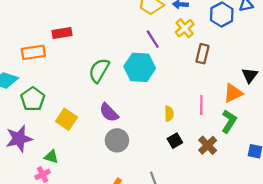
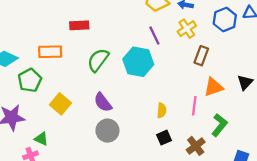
red rectangle: (62, 33) -> (79, 25), moved
orange rectangle: (33, 52) -> (50, 52), moved
orange triangle: (233, 93) -> (214, 87), moved

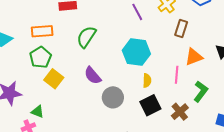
cyan hexagon: (138, 62) -> (136, 52), moved
green pentagon: (30, 80) -> (41, 57), moved
gray circle: (107, 131) -> (113, 97), moved
black square: (164, 138) -> (150, 105), size x1.5

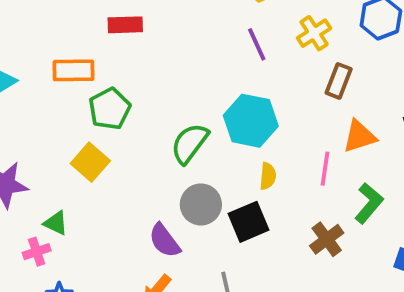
green semicircle: (86, 37) -> (190, 143), moved
green pentagon: (41, 57) -> (110, 109), moved
purple semicircle: (93, 76) -> (164, 241), moved
black square: (150, 105) -> (249, 222), moved

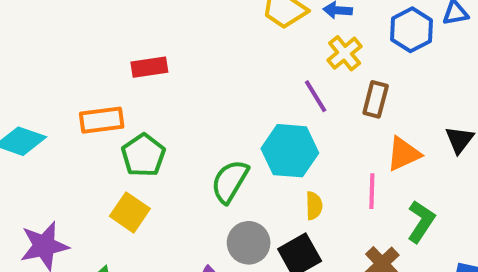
purple line: (257, 44) -> (316, 96), moved

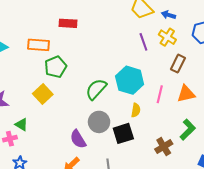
yellow cross: (345, 53) -> (167, 37), turned -30
purple line: (316, 96) -> (143, 42), moved
pink line: (372, 191) -> (160, 94), moved

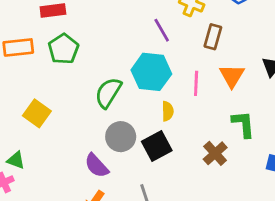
purple line: (143, 42) -> (162, 30), moved
green pentagon: (56, 67) -> (63, 49), moved
orange triangle: (186, 94) -> (232, 76), turned -36
green L-shape: (188, 130) -> (243, 124), turned -40

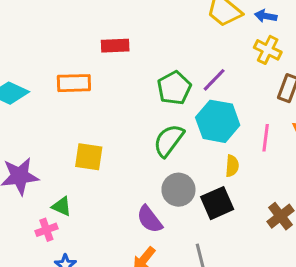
purple line: (162, 30) -> (214, 80), moved, turned 70
green pentagon: (63, 49) -> (174, 88), moved
yellow square: (37, 113) -> (89, 157), turned -32

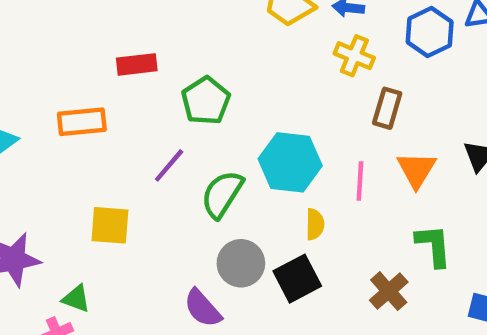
purple line: (214, 80) -> (169, 165), moved
green pentagon: (174, 88) -> (206, 101), moved

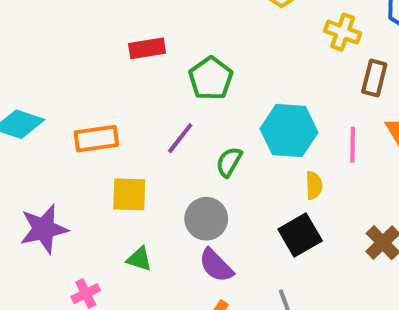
orange rectangle: (82, 122) -> (96, 139), moved
green semicircle: (222, 194) -> (229, 162), size x0.7
gray circle: (241, 263) -> (206, 219), moved
green triangle: (76, 299) -> (139, 259), moved

